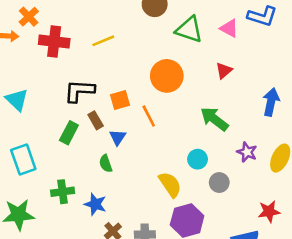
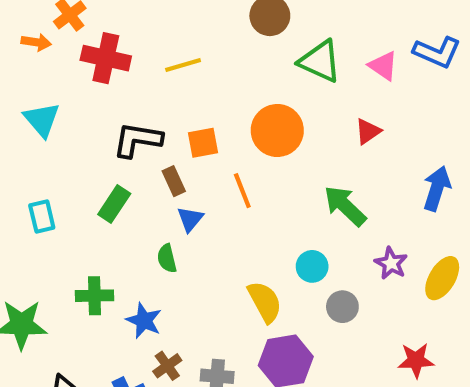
cyan triangle: (17, 100) -> (42, 120), moved
orange square: (120, 100) -> (203, 143), moved
brown rectangle: (96, 120) -> (174, 181), moved
cyan rectangle: (23, 160) -> (42, 217), moved, size x0.7

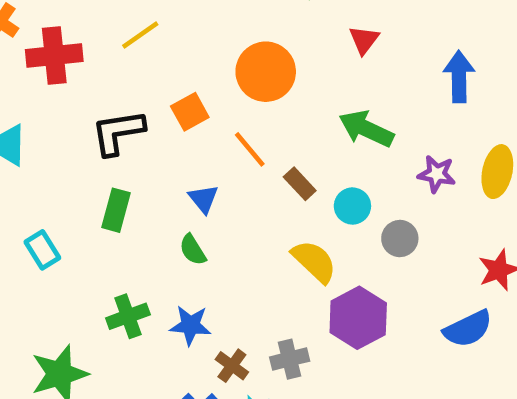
brown rectangle: (174, 181) -> (300, 184), moved

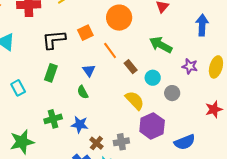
blue semicircle: (468, 329) -> (185, 142), moved

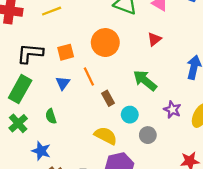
blue triangle: (89, 70) -> (63, 83), moved
green rectangle: (51, 73) -> (20, 89), size x1.4
yellow semicircle: (135, 100) -> (106, 136), turned -30
green cross: (53, 119) -> (18, 123), moved, turned -36

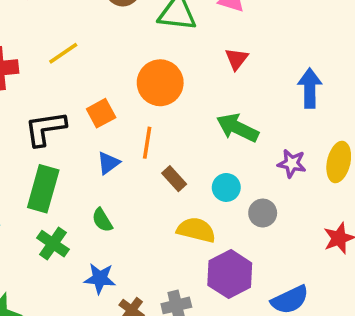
orange line: (89, 77) -> (147, 143), turned 48
blue triangle: (63, 83) -> (108, 163), turned 32
brown rectangle: (108, 98) -> (174, 179), moved

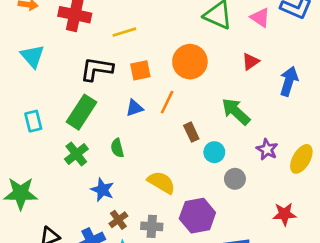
yellow line: (63, 53) -> (124, 32), moved
blue arrow: (310, 88) -> (289, 81), moved
brown rectangle: (174, 179) -> (191, 132), moved
yellow semicircle: (196, 230) -> (161, 182), moved

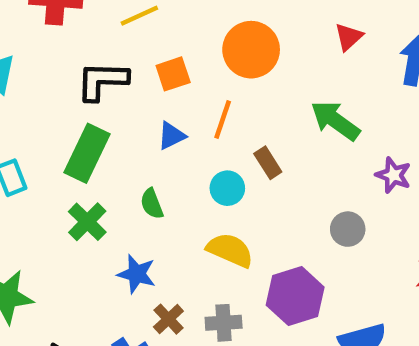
cyan circle: (214, 152) -> (227, 188), moved

